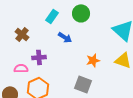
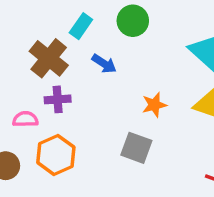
brown cross: (22, 34) -> (49, 58), moved, size x1.5

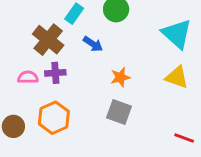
orange star: (154, 105) -> (120, 77), moved
pink semicircle: (25, 119) -> (28, 77), moved

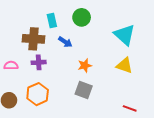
cyan rectangle: (74, 14) -> (52, 20), turned -48
brown cross: (48, 40) -> (34, 39), turned -35
pink semicircle: (28, 77) -> (11, 65), moved

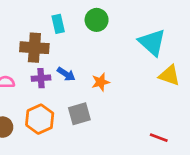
blue arrow: (65, 42) -> (66, 74), moved
yellow triangle: (125, 65) -> (169, 75), moved
gray square: (84, 90) -> (79, 114), moved, turned -36

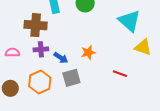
blue arrow: (66, 74) -> (61, 58), moved
red line: (159, 138) -> (120, 74), moved

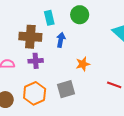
blue arrow: (61, 58) -> (61, 40), moved, turned -112

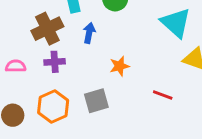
brown cross: (30, 37) -> (47, 29), turned -30

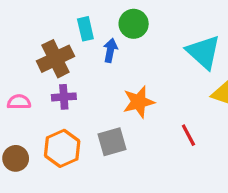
blue arrow: (89, 33) -> (110, 50), moved
orange star: (119, 66) -> (139, 102), size x1.4
red line: (163, 95) -> (188, 135), turned 42

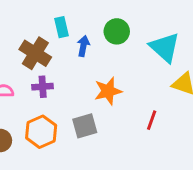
green circle: (134, 24) -> (117, 31), moved
brown cross: (56, 59) -> (35, 53), turned -32
red line: (188, 135) -> (152, 120), turned 48

